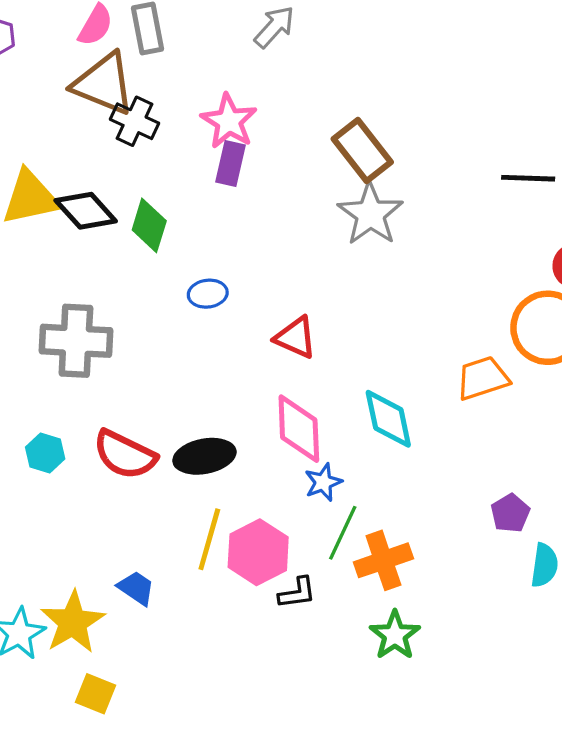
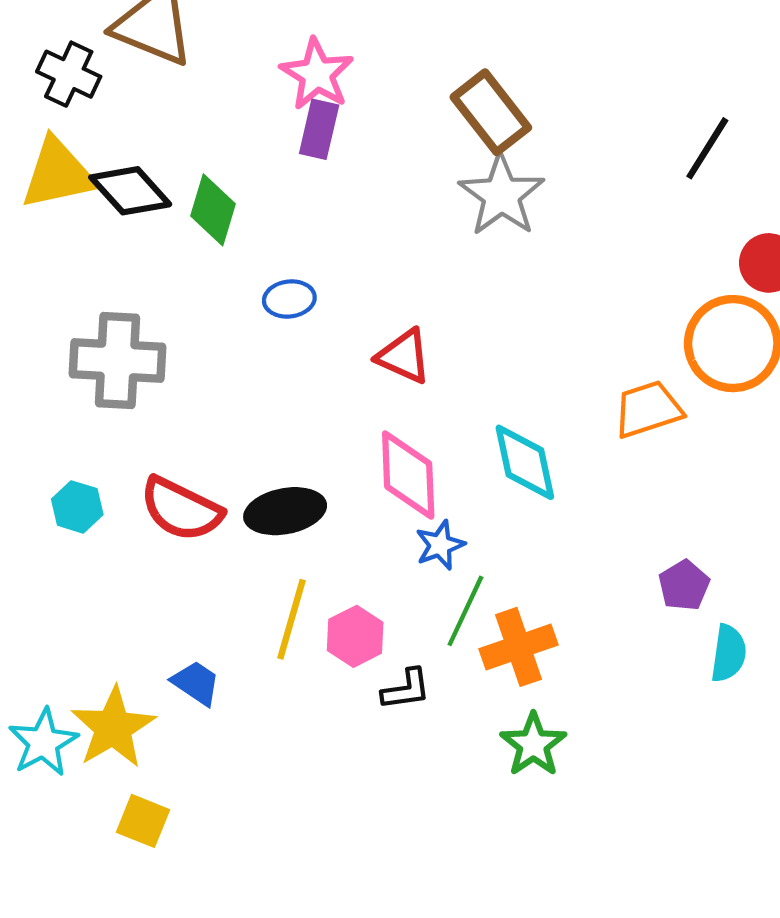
black cross: (135, 121) -> (69, 74), moved
black line: (528, 178) -> (707, 148), turned -60
pink hexagon: (258, 552) -> (355, 636), size x0.7

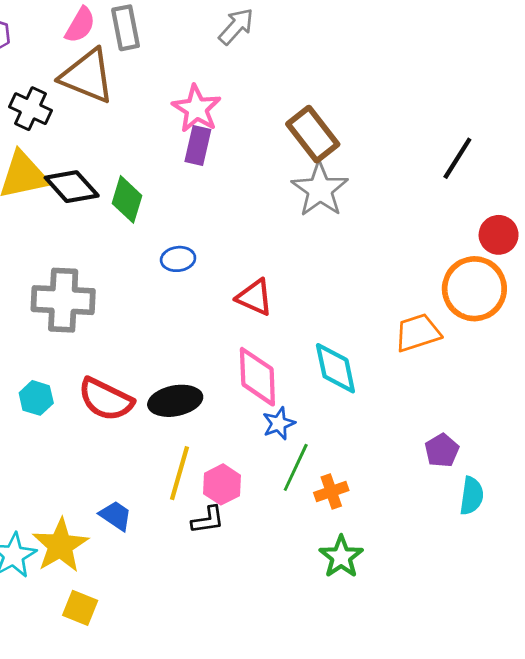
orange cross: (518, 647) -> (331, 492), size x0.7
black L-shape: (406, 689) -> (208, 520), moved

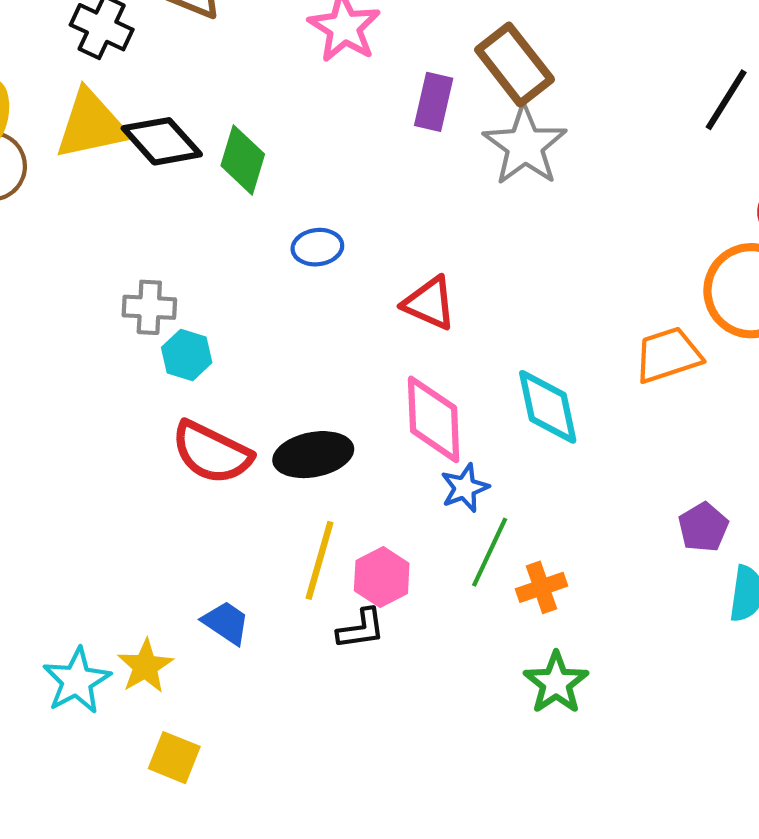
purple rectangle: (198, 146) -> (434, 102), moved
gray cross: (63, 300) -> (149, 307), size x0.6
cyan hexagon: (36, 398) -> (187, 355), moved
yellow star: (60, 545) -> (145, 666), size x0.7

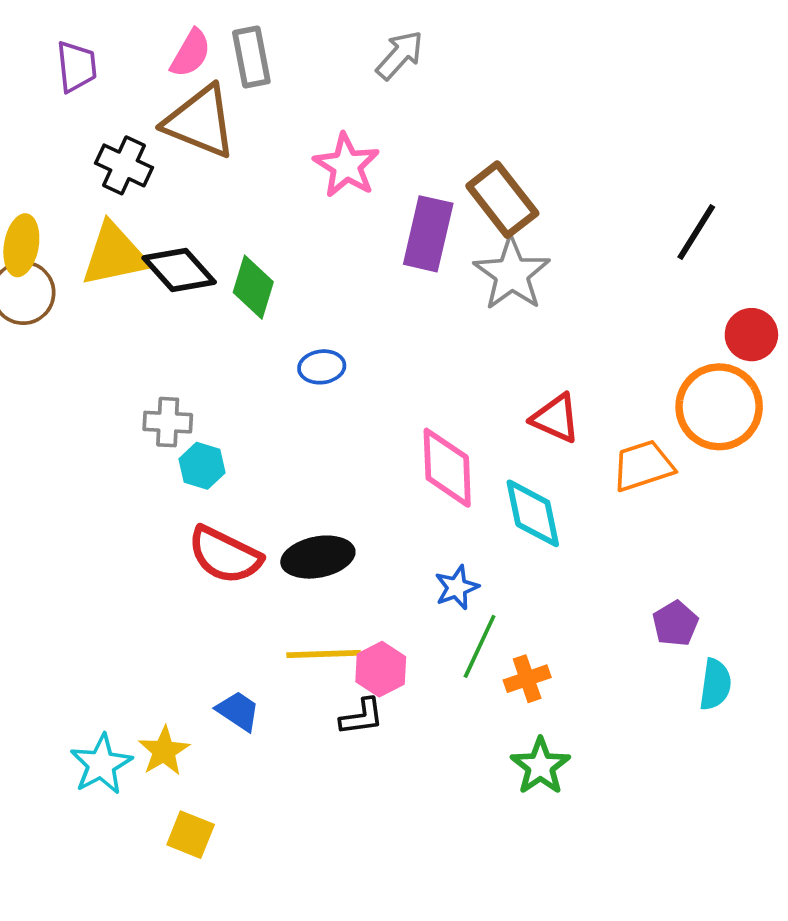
purple rectangle: (434, 102) -> (428, 234), size x1.4
red triangle: (429, 303) -> (556, 418), moved
pink diamond: (434, 419) -> (447, 468), moved
yellow line: (319, 560) -> (324, 654), turned 72

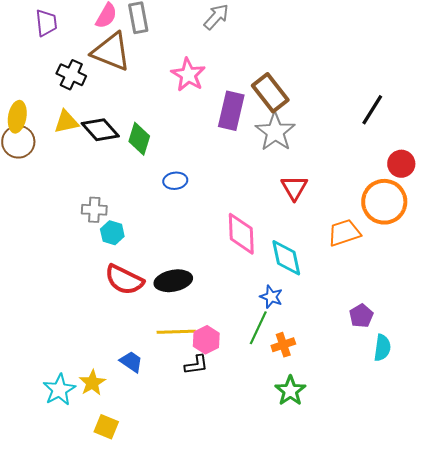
yellow triangle: (115, 255) -> (66, 122), size x0.7
red triangle: (556, 418) -> (294, 188), moved, turned 36
blue star: (457, 587) -> (271, 297), moved, turned -30

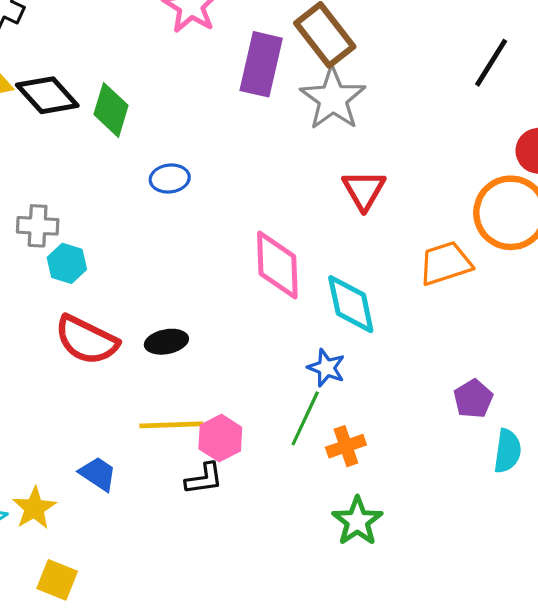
black ellipse: (173, 281) -> (166, 342), size x0.7

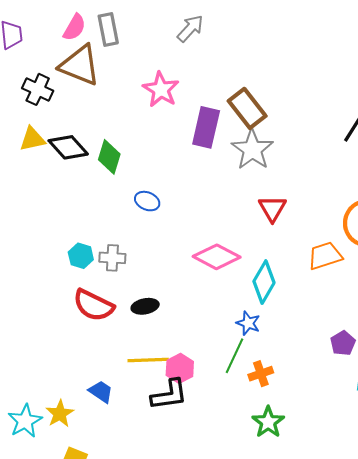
blue ellipse: (170, 179) -> (147, 201), turned 30
gray cross: (38, 226) -> (112, 258), moved
pink diamond: (277, 265) -> (217, 257), turned -60
cyan diamond: (351, 304) -> (264, 282), turned 42
black L-shape: (204, 479) -> (169, 395), size x1.5

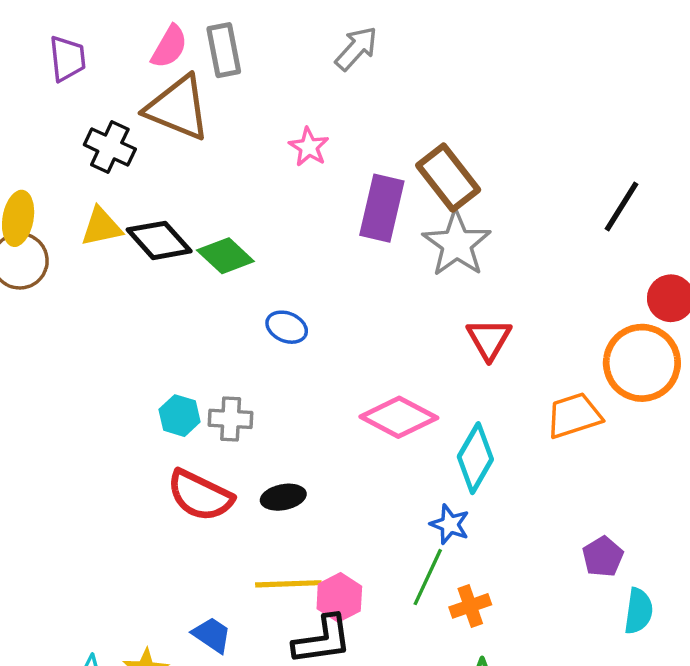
pink star: (161, 89) -> (309, 147), size x0.7
green diamond: (109, 157) -> (225, 256), turned -64

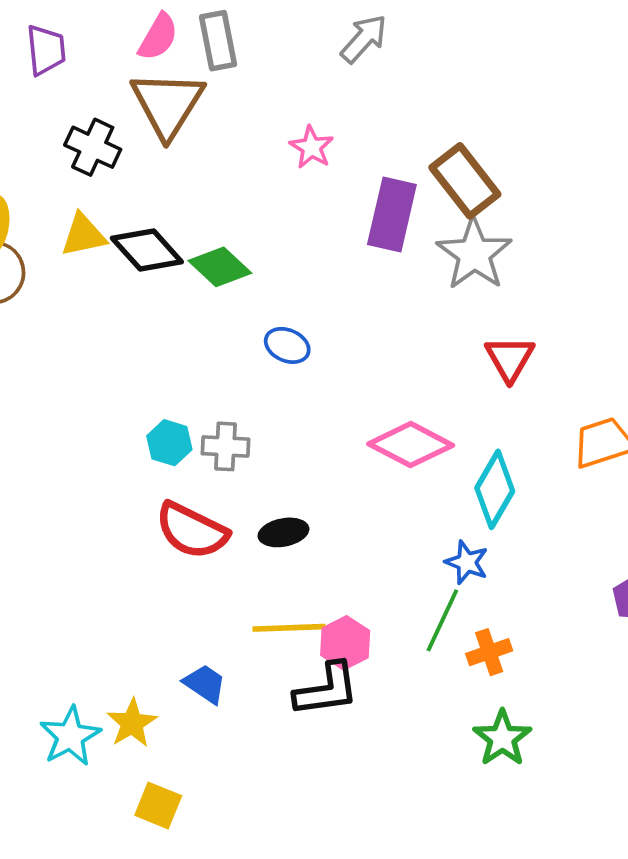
brown triangle: (178, 108) -> (168, 104), turned 40

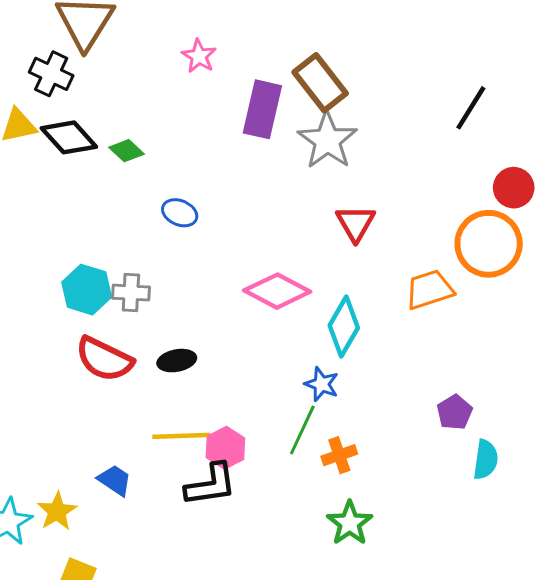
black cross: (93, 147) -> (51, 74), moved
green diamond: (220, 267) -> (126, 151), size x0.7
cyan hexagon: (169, 443) -> (87, 290), size x1.4

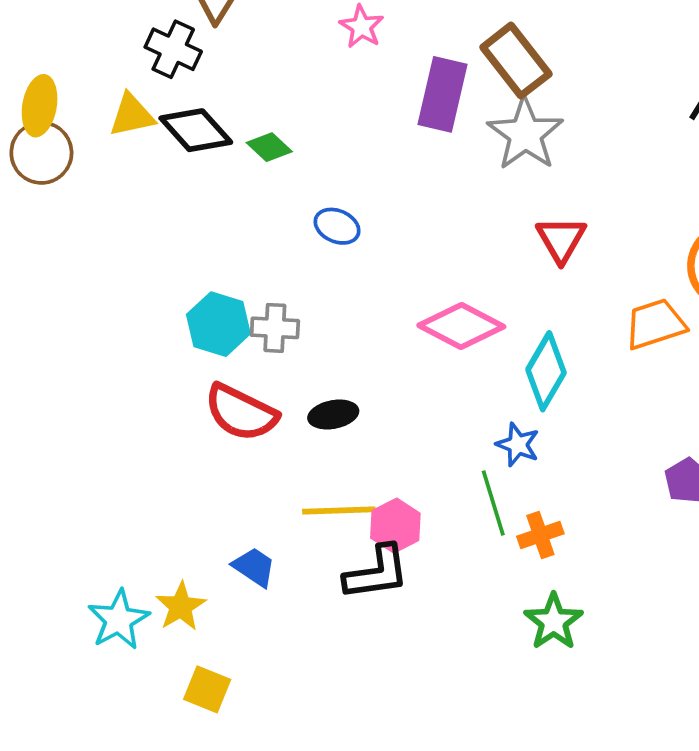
green line: (302, 430) -> (493, 503), turned -42

